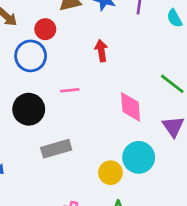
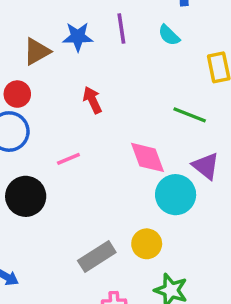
gray rectangle: (56, 149) -> (97, 256), moved
cyan circle: (139, 157) -> (176, 195), moved

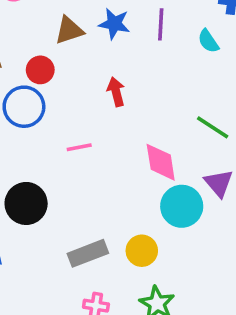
black circle: (26, 196) -> (26, 203), moved

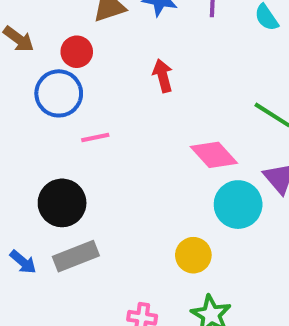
pink line: (79, 147) -> (95, 138), moved
pink diamond: (161, 162) -> (214, 155), turned -33
gray rectangle: (88, 253) -> (76, 256), moved

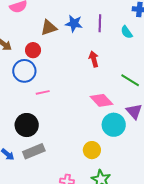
red arrow: (163, 76) -> (94, 59), moved

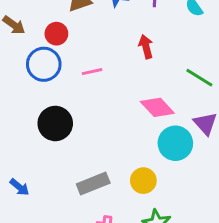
pink line: (43, 92) -> (92, 72), moved
black circle: (27, 125) -> (55, 123), moved
gray rectangle: (34, 151) -> (93, 183), moved

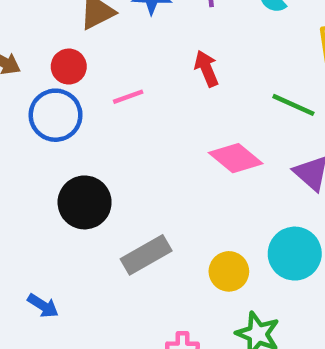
pink line: (92, 72) -> (128, 97), moved
cyan circle: (175, 143) -> (295, 254), moved
gray rectangle: (93, 183) -> (146, 255), moved

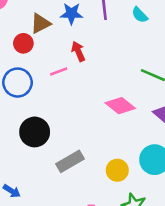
red circle: (69, 67) -> (23, 43), moved
red arrow: (206, 69) -> (78, 51), moved

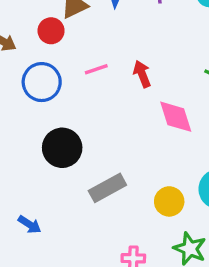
red arrow: (78, 51) -> (142, 74), moved
pink diamond: (120, 106) -> (176, 117), turned 32

